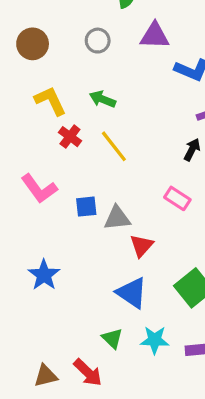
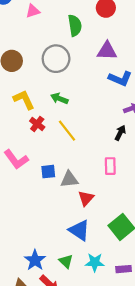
purple triangle: (155, 36) -> (107, 51), moved
gray circle: (98, 41) -> (56, 59), size x1.6
pink rectangle: (177, 198) -> (110, 166), turned 56
blue star: (44, 275) -> (35, 260), moved

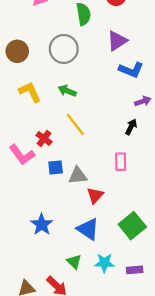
purple triangle: (107, 51) -> (117, 41), turned -35
red cross: (37, 124) -> (44, 138), moved
blue star: (35, 260) -> (42, 224), moved

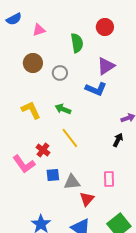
gray circle: (64, 49) -> (60, 73), size x0.6
brown circle: (17, 51) -> (33, 63), moved
blue L-shape: (131, 70) -> (96, 89), moved
pink rectangle: (121, 162) -> (109, 179), moved

